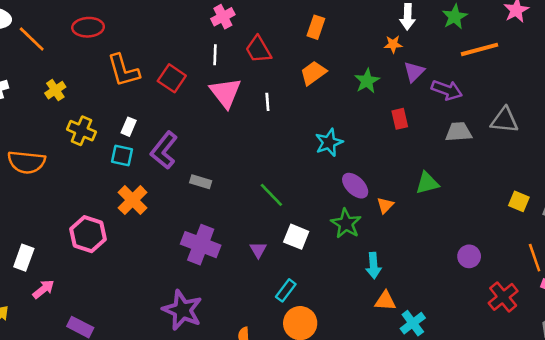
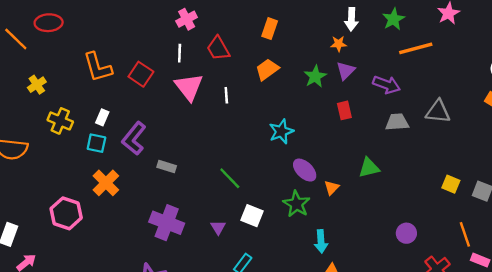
red ellipse: (88, 27) -> (49, 23), moved
purple triangle: (414, 72) -> (346, 71), moved

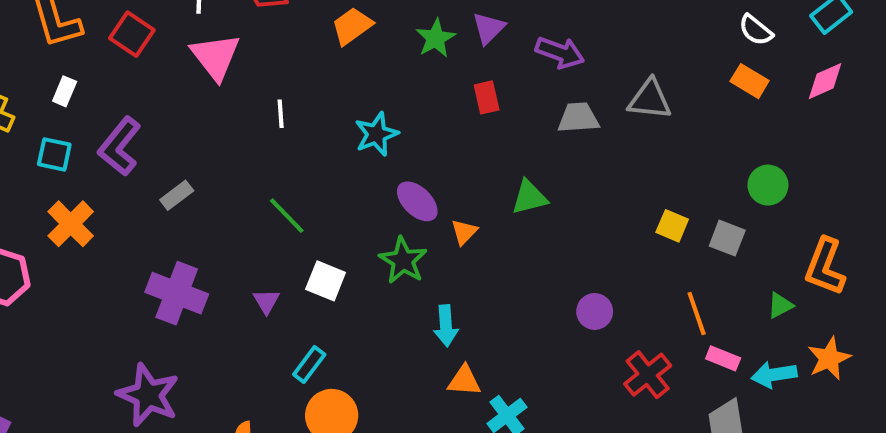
white line: (226, 95) -> (281, 114), moved
white rectangle: (102, 117) -> (65, 91), moved
gray rectangle: (167, 167) -> (177, 195), turned -54

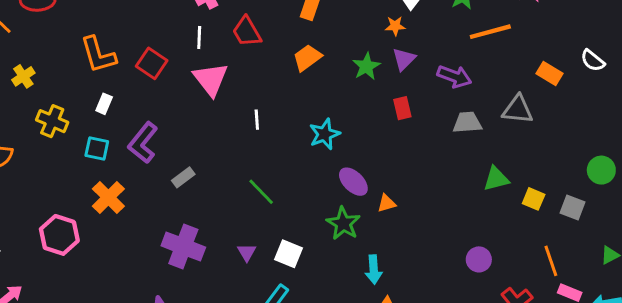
orange rectangle: (750, 81) -> (549, 74), moved
green triangle: (529, 197) -> (496, 179), moved
orange triangle: (464, 232) -> (387, 203), turned 30
white square: (326, 281) -> (289, 254), moved

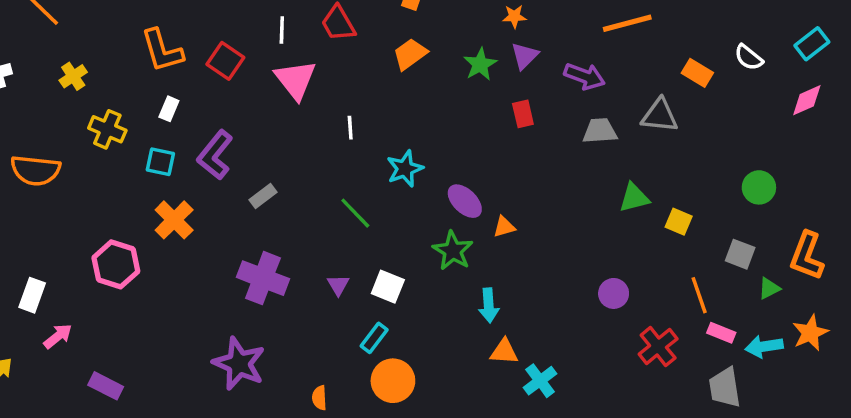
cyan star: (325, 134) -> (405, 169), moved
gray square: (572, 208) -> (740, 254), moved

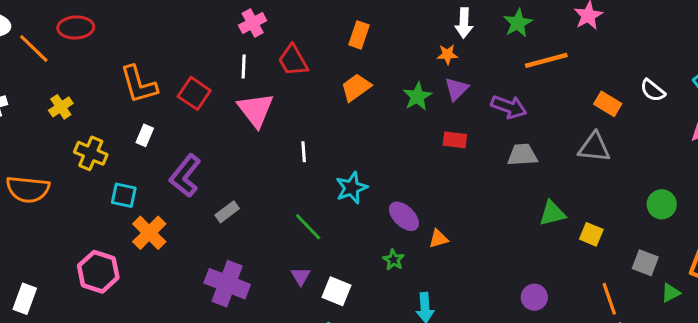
red rectangle: (523, 114) -> (455, 140), turned -70
gray triangle: (660, 116) -> (594, 147), moved
cyan square: (160, 162) -> (124, 195), moved
green star: (453, 251) -> (393, 260), size x0.6
purple triangle: (338, 285) -> (301, 276), moved

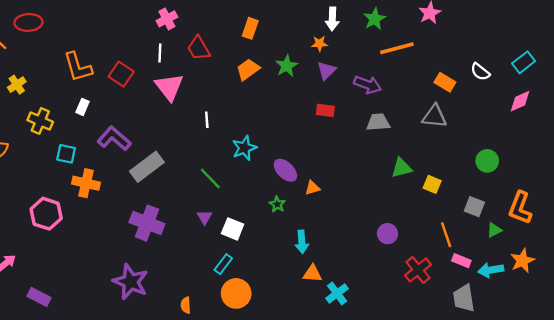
green star: (417, 96) -> (287, 66), moved
purple L-shape: (185, 176) -> (114, 139), turned 92
gray rectangle: (227, 212) -> (147, 167), size x1.8
orange cross: (149, 233) -> (86, 183), turned -32

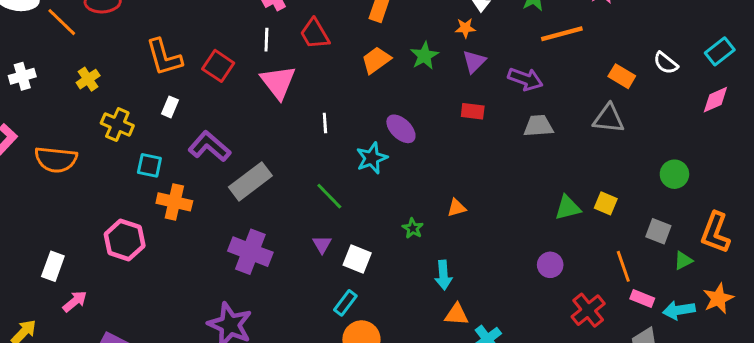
green triangle: (402, 168) -> (568, 208), moved
purple ellipse: (285, 170) -> (401, 129), moved

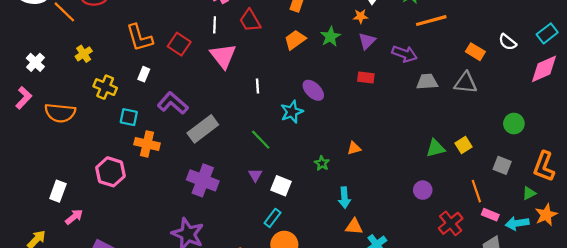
white cross: (22, 76) -> (35, 62), moved, turned -30
pink diamond: (715, 100) -> (544, 69), size x1.4
gray trapezoid: (538, 126) -> (427, 82), moved
yellow square: (606, 203) -> (463, 145), turned 35
green triangle: (683, 260) -> (529, 193), moved

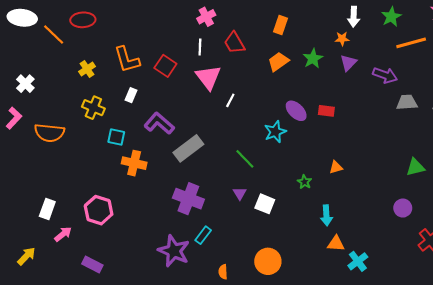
yellow cross: (84, 54) -> (87, 69), moved
red rectangle: (366, 77) -> (326, 111), moved
white line: (257, 86) -> (230, 100), moved, turned 32
pink hexagon: (111, 172) -> (99, 210), moved
cyan rectangle: (273, 218) -> (203, 235), moved

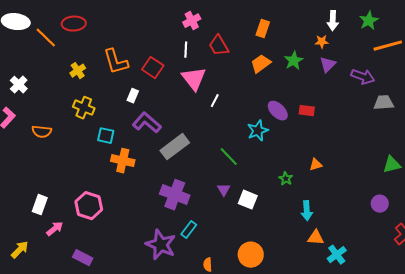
white rectangle: (131, 95) -> (133, 96), moved
orange semicircle: (49, 133) -> (42, 132), size x0.7

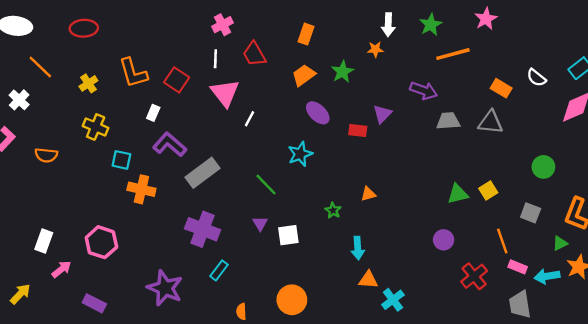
orange line: (46, 38) -> (40, 67), moved
purple triangle: (328, 65) -> (382, 114), moved
purple ellipse: (278, 111) -> (318, 113), moved
white square: (248, 200) -> (288, 235), turned -30
purple star: (161, 245) -> (165, 288), moved

